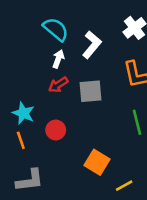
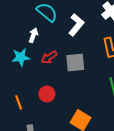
white arrow: (58, 59) -> (33, 35), moved
cyan star: (23, 113) -> (21, 57), moved, turned -30

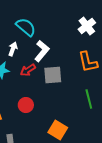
white L-shape: (76, 25) -> (42, 51), moved

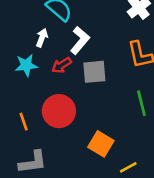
red circle: (26, 105) -> (59, 111), size x1.6

